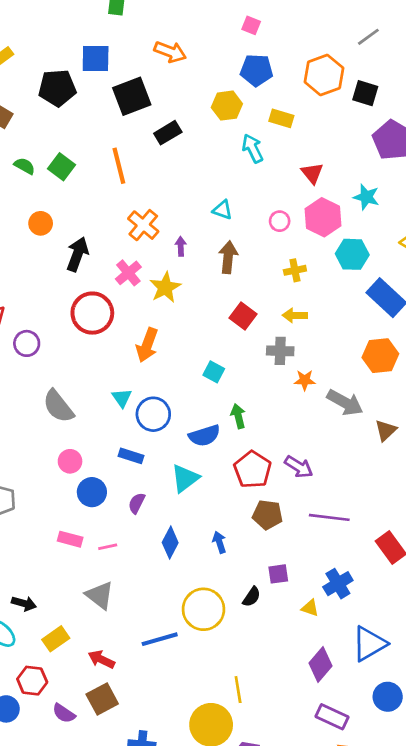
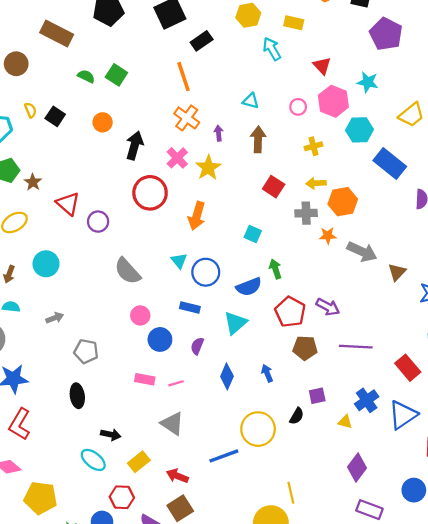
orange line: (119, 166) -> (183, 77), moved
orange hexagon: (380, 356) -> (343, 202), moved
blue triangle: (369, 644) -> (403, 415), moved

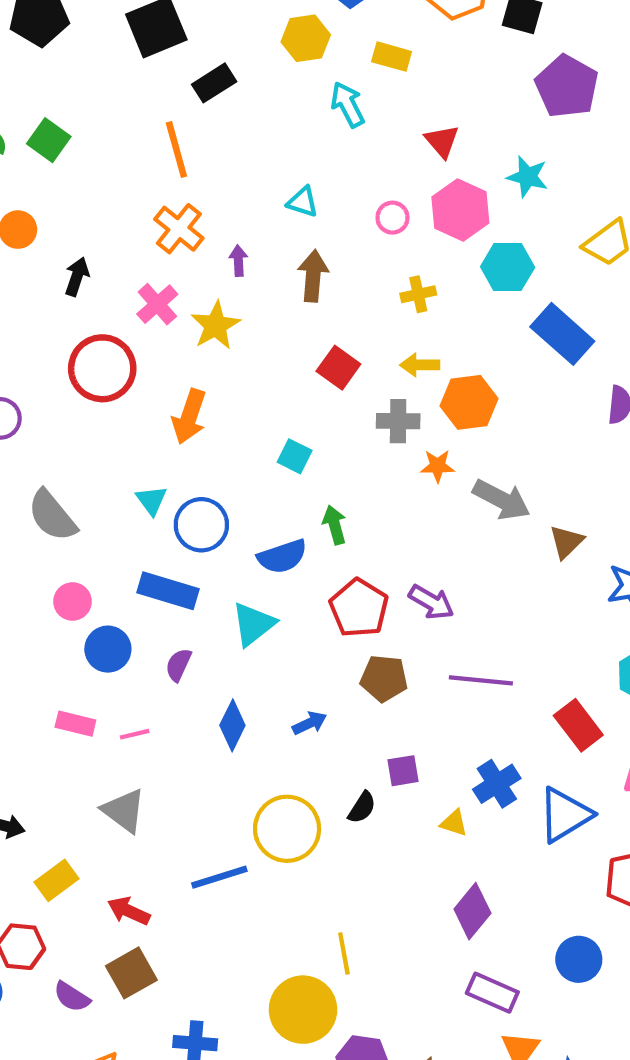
black arrow: (135, 146) -> (77, 277), size x0.7
blue rectangle: (190, 308) -> (168, 591), size x1.5
blue arrow: (267, 373) -> (310, 723), turned 84

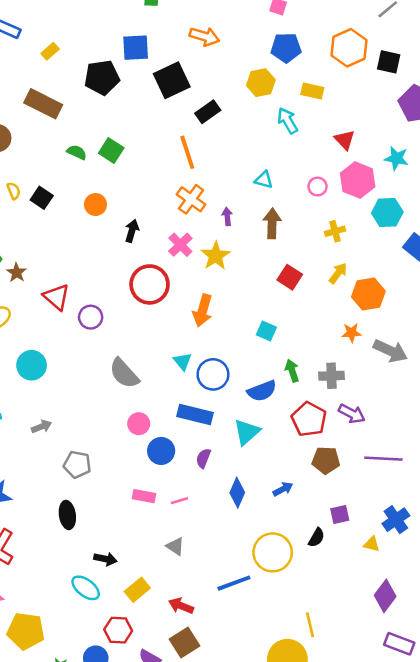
yellow arrow: (420, 365) -> (338, 273), turned 130
gray cross: (398, 421) -> (331, 376), moved
gray triangle: (124, 811) -> (175, 546), size x0.7

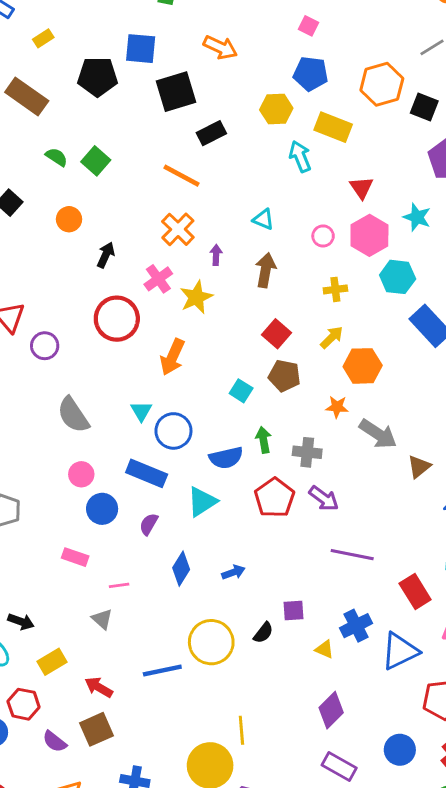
yellow rectangle: (312, 91) -> (333, 127), size x1.4
orange line: (187, 152) -> (182, 176), turned -52
brown pentagon: (326, 460) -> (284, 376), moved
pink line: (179, 501) -> (119, 585), moved

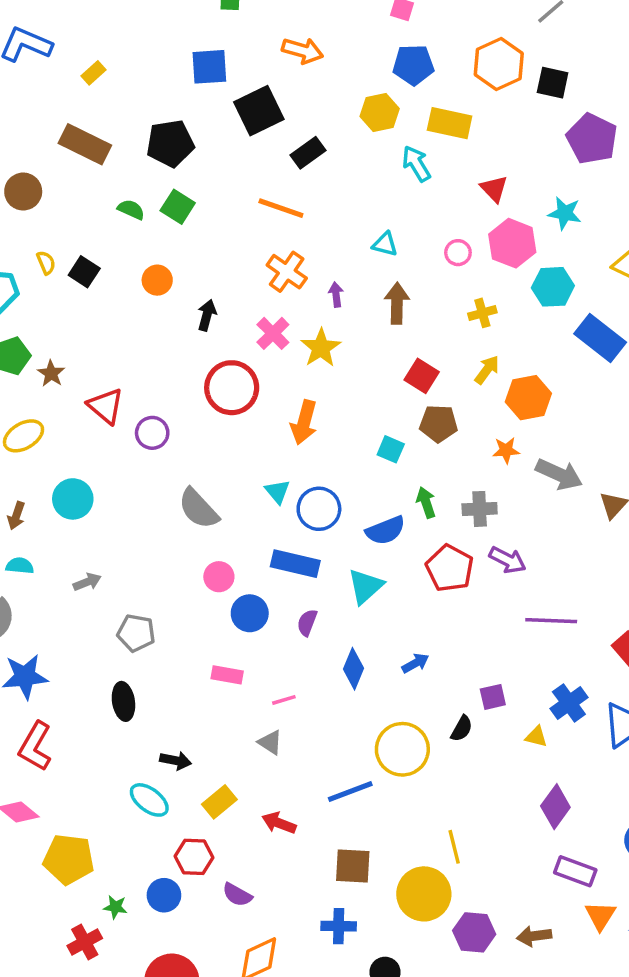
black pentagon: (97, 77) -> (170, 143), moved
brown square: (96, 729) -> (353, 866), moved, turned 36

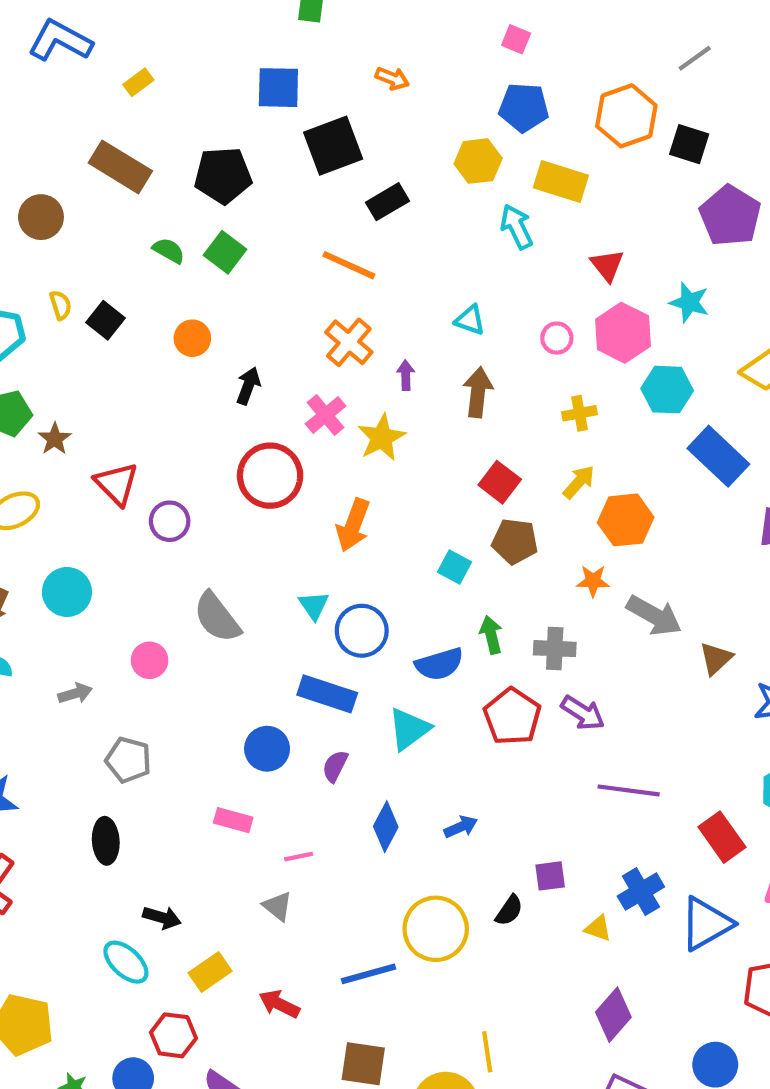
orange arrow: (303, 51) -> (392, 78), size x0.7
pink circle: (219, 577) -> (150, 660), moved

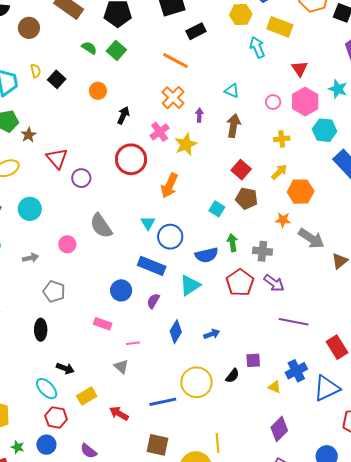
red hexagon: (173, 1035) -> (56, 417), moved

